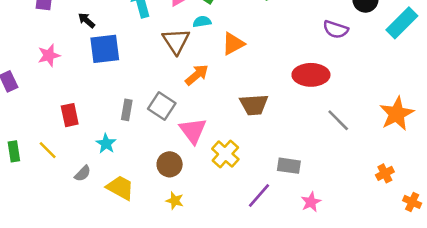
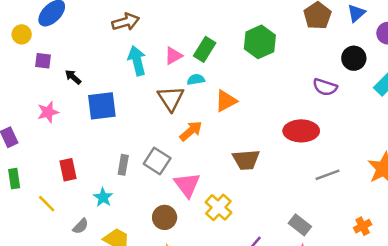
black arrow: (87, 20) -> (73, 77), moved
gray line: (338, 120) -> (327, 175), turned -65
green rectangle: (14, 151) -> (14, 179), moved
gray rectangle: (289, 166) -> (300, 225), moved, turned 30
orange cross: (385, 173) -> (363, 226), moved

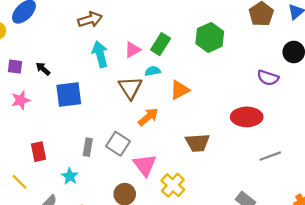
purple square: (43, 61) -> (15, 67), moved

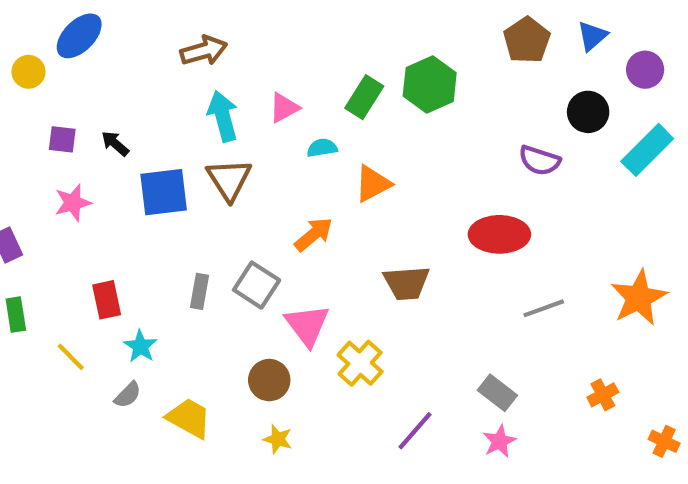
green rectangle: (161, 44) -> (364, 97), moved
brown triangle: (130, 88) -> (229, 179), moved
cyan star: (70, 176) -> (140, 346), moved

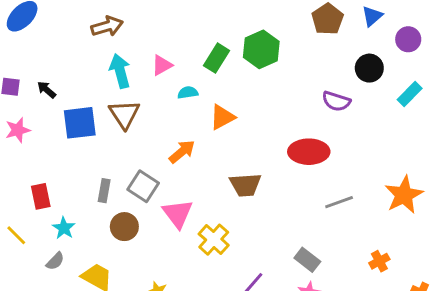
cyan rectangle: (647, 150) -> (410, 94), size x0.7
brown circle: (269, 380) -> (124, 227), moved

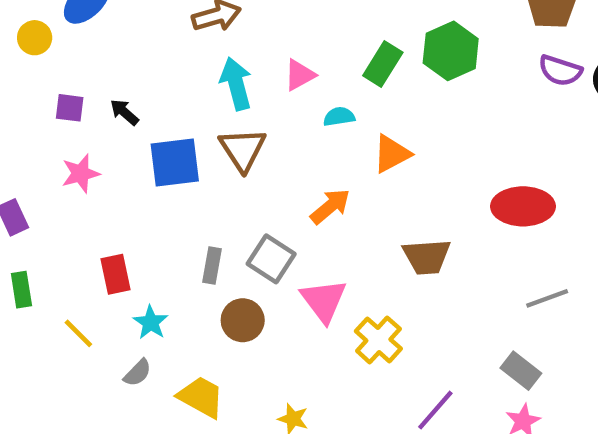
purple semicircle: (336, 101) -> (560, 71), moved
gray line: (339, 202) -> (547, 298), moved

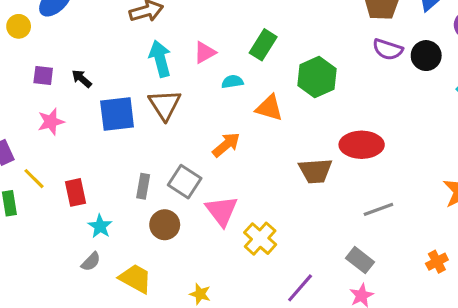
green hexagon: (451, 51) -> (317, 77), moved
orange triangle: (392, 154) -> (269, 108), turned 44
brown trapezoid: (427, 257) -> (315, 171), moved
yellow line: (78, 333) -> (34, 179), moved

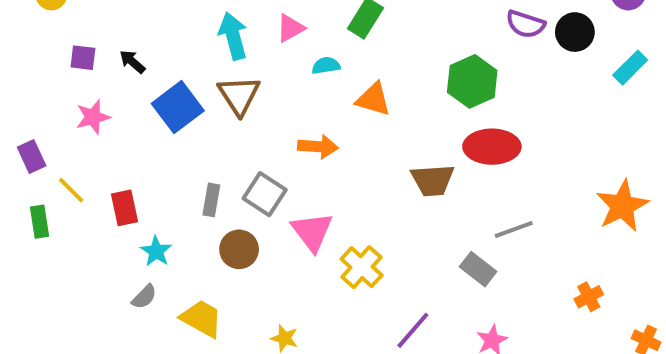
green hexagon: (317, 77) -> (472, 81), moved
blue square: (117, 114) -> (178, 107), turned -30
orange arrow: (226, 145) -> (318, 147), turned 44
gray rectangle: (360, 260) -> (478, 269), moved

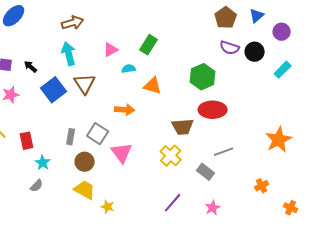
cyan arrow: (233, 36) -> (69, 54), moved
yellow cross: (362, 267) -> (171, 156), moved
yellow trapezoid: (202, 318) -> (85, 190), moved

